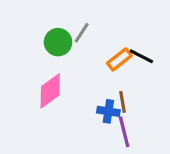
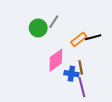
black line: (141, 56) -> (93, 37), turned -42
pink diamond: (50, 91) -> (56, 60), moved

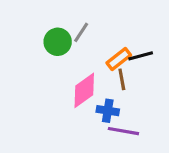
brown line: (81, 67) -> (122, 79), moved
purple line: (82, 87) -> (123, 131), turned -66

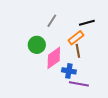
green circle: (58, 42) -> (37, 45), moved
black line: (141, 56) -> (87, 23), moved

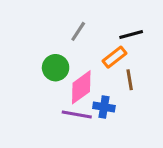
brown line: (78, 51) -> (130, 80), moved
purple line: (79, 84) -> (77, 115), moved

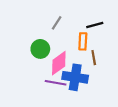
orange rectangle: (115, 57) -> (83, 41), turned -49
blue cross: (104, 107) -> (75, 77), size x1.6

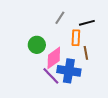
gray line: (57, 23) -> (60, 18), moved
purple line: (56, 83) -> (51, 76), turned 36

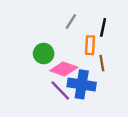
black line: (87, 23) -> (103, 27), turned -63
pink diamond: (54, 58) -> (64, 69), turned 55

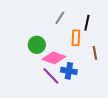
brown line: (102, 63) -> (95, 53), moved
blue cross: (82, 84) -> (69, 71), size x0.7

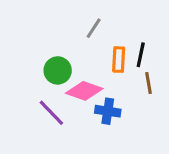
black line: (87, 23) -> (141, 55), moved
purple line: (51, 76) -> (51, 113), moved

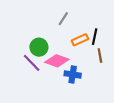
orange rectangle: (119, 60) -> (80, 40), turned 63
purple line: (51, 113) -> (32, 63), moved

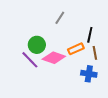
orange rectangle: (80, 40) -> (76, 49), moved
blue cross: (73, 74) -> (89, 74), moved

